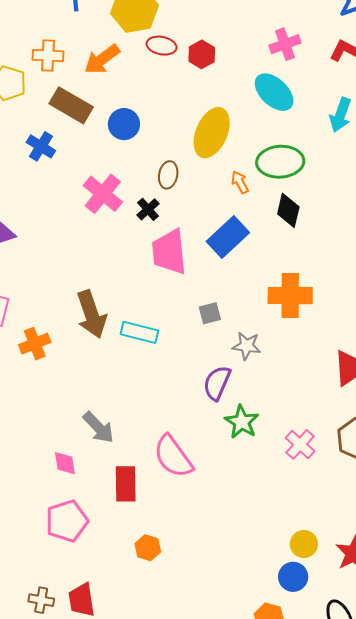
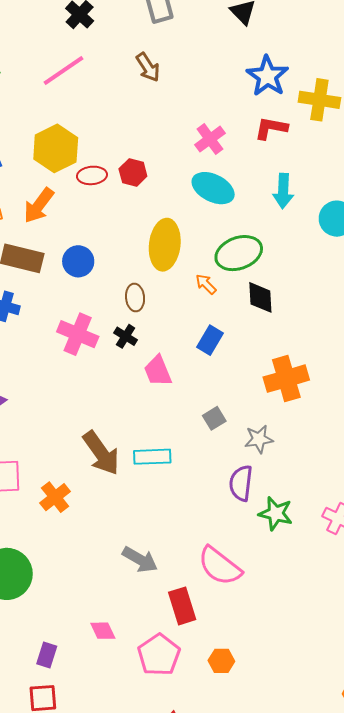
blue rectangle: (228, 237) -> (210, 340), size x0.7
pink trapezoid: (169, 252) -> (158, 371), size x0.7
pink diamond: (65, 463) -> (103, 631), moved
pink pentagon: (67, 521) -> (159, 655), moved

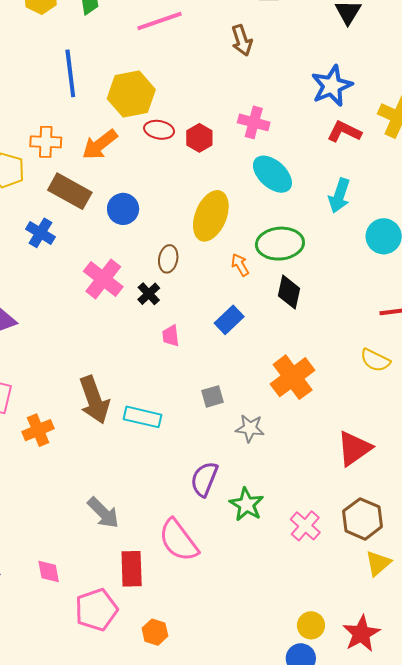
blue star: (267, 76) -> (332, 86), moved
pink cross: (210, 139) -> (254, 122), moved, turned 36
pink trapezoid: (158, 371) -> (171, 336), size x0.7
orange cross: (286, 379) -> (293, 377), turned -36
purple semicircle: (241, 483) -> (204, 479), moved

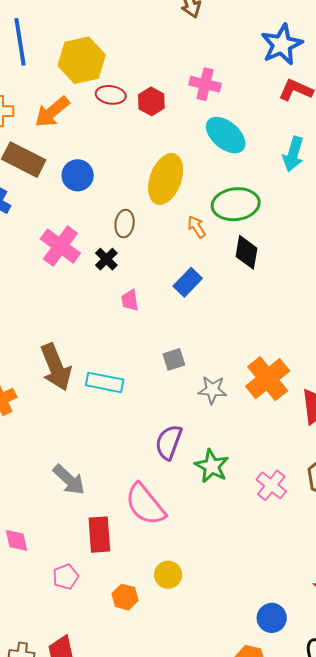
orange cross: (293, 377) -> (268, 379), moved
pink pentagon: (96, 610) -> (66, 577), size x0.6
yellow circle: (311, 625) -> (168, 575), moved

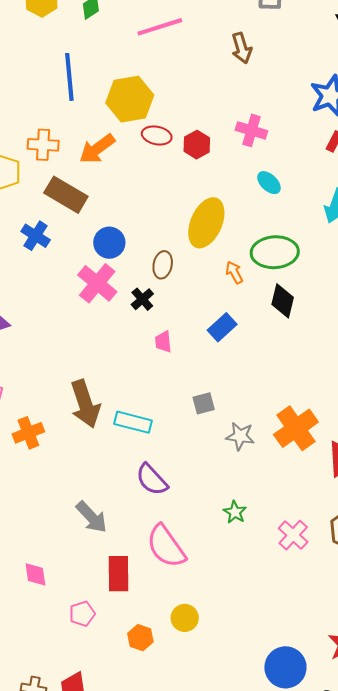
cyan ellipse: (226, 135) -> (269, 183), size x0.6
blue circle: (78, 175) -> (109, 243), moved
purple semicircle: (169, 442) -> (152, 480), moved, turned -66
green star: (212, 466) -> (235, 512), size x0.7
blue circle: (272, 618) -> (285, 667), size x1.4

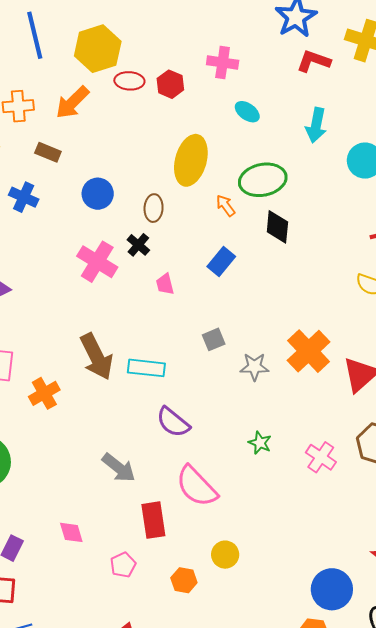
brown rectangle: (66, 195) -> (48, 152), size x0.6
pink cross: (97, 283) -> (97, 262), moved

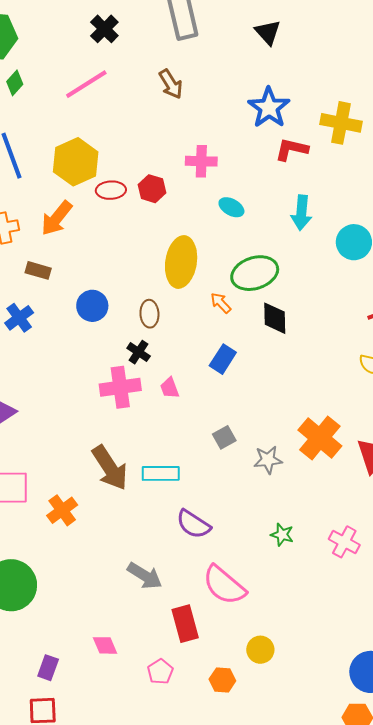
blue cross: (24, 197) -> (19, 318), turned 36
pink cross: (97, 262) -> (120, 387), moved, turned -33

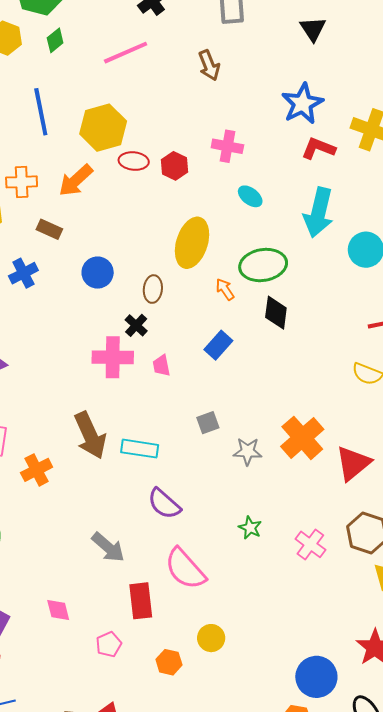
cyan arrow: (301, 213) -> (319, 212), size x1.4

